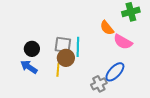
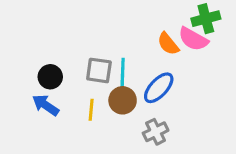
pink semicircle: (123, 42) -> (193, 39), moved
brown circle: (66, 58) -> (123, 100), moved
blue ellipse: (115, 72) -> (159, 88), moved

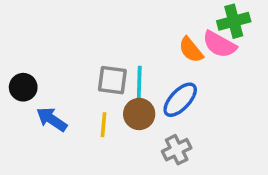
black circle: (50, 77) -> (23, 87), moved

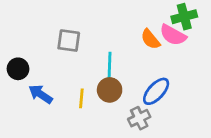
gray square: (112, 80) -> (69, 41), moved
blue ellipse: (180, 100) -> (156, 91), moved

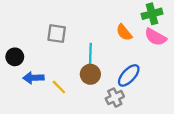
pink semicircle: (173, 35) -> (155, 37), moved
blue arrow: (41, 94) -> (33, 78), turned -36
yellow line: (81, 98) -> (59, 87), moved, turned -49

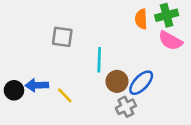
orange semicircle: (124, 32) -> (141, 19), moved, turned 36
black circle: (15, 57) -> (14, 90), moved
brown circle: (90, 74) -> (117, 81), moved

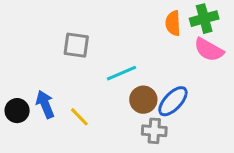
cyan line: (99, 60) -> (122, 73), turned 65
blue arrow: (37, 85) -> (45, 104), turned 70
gray cross: (126, 107) -> (154, 131), turned 30

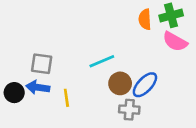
gray square: (76, 45) -> (42, 64), moved
blue arrow: (45, 104) -> (38, 87), turned -60
yellow line: (79, 117) -> (66, 98), turned 36

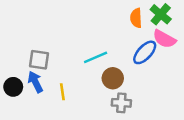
green cross: (171, 15) -> (161, 14), turned -35
blue ellipse: (145, 85) -> (145, 52), moved
blue arrow: (38, 87) -> (35, 82), turned 55

